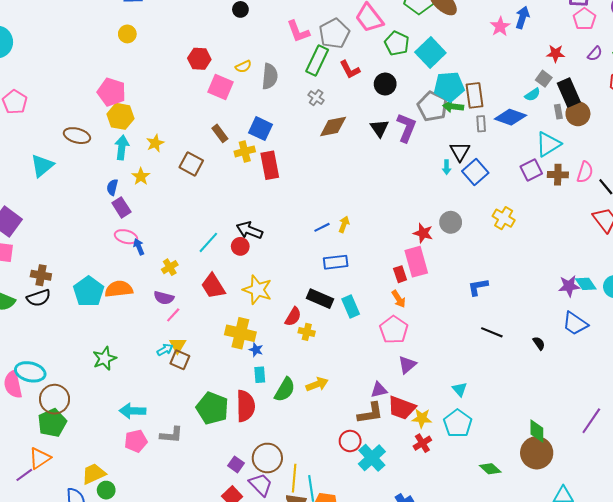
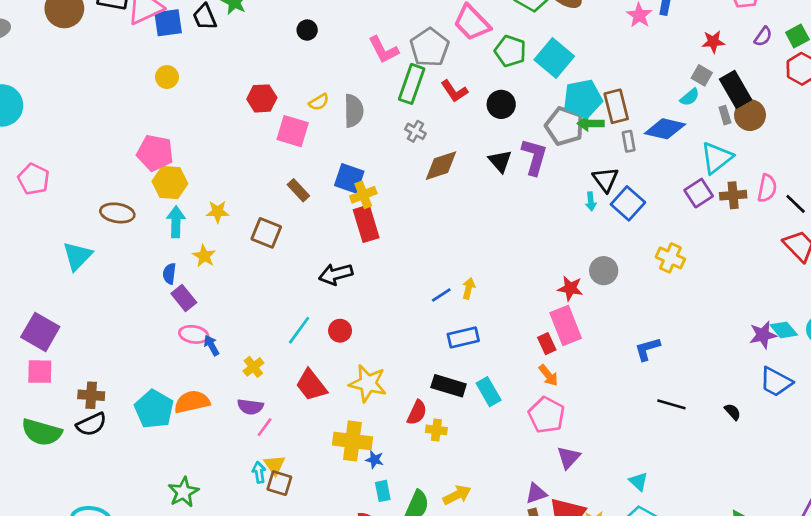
yellow star: (155, 143) -> (218, 212), turned 30
yellow cross: (245, 151) -> (363, 195), moved
black arrow: (249, 230) -> (336, 274), moved, turned -30
cyan arrow: (165, 350) -> (259, 472), turned -63

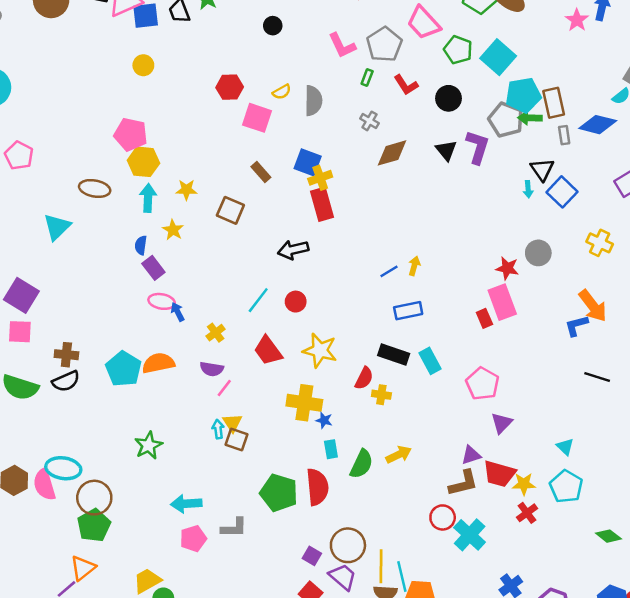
green rectangle: (412, 84) -> (367, 77), size x0.5
orange arrow: (548, 375) -> (593, 306), moved, size x1.6

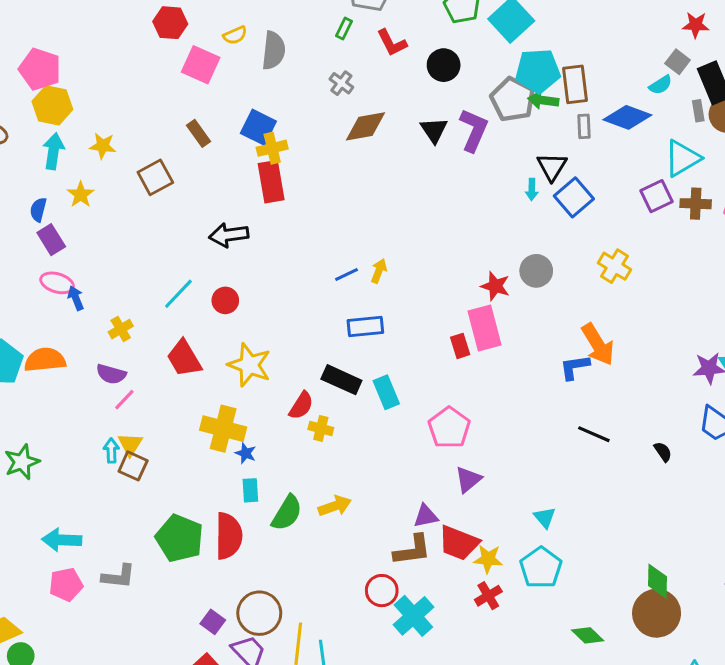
brown square: (230, 210) -> (155, 177), turned 32

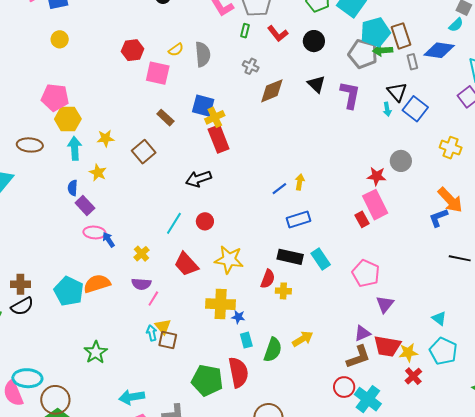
purple L-shape: (474, 130) -> (350, 95), moved

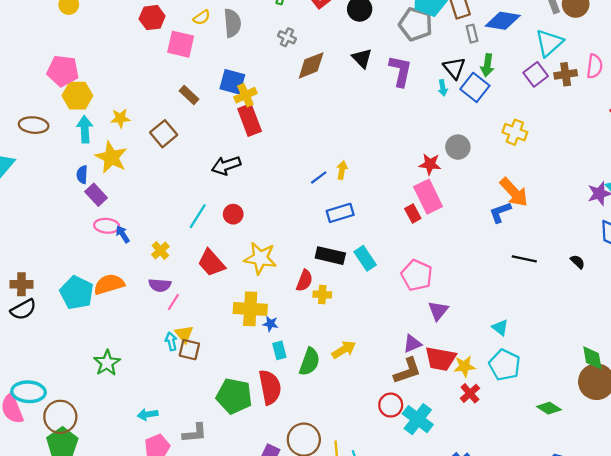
green arrow: (383, 50) -> (487, 65), moved, turned -78
yellow star: (98, 173) -> (111, 157), size x1.6
cyan arrow: (132, 397) -> (148, 414), size x0.7

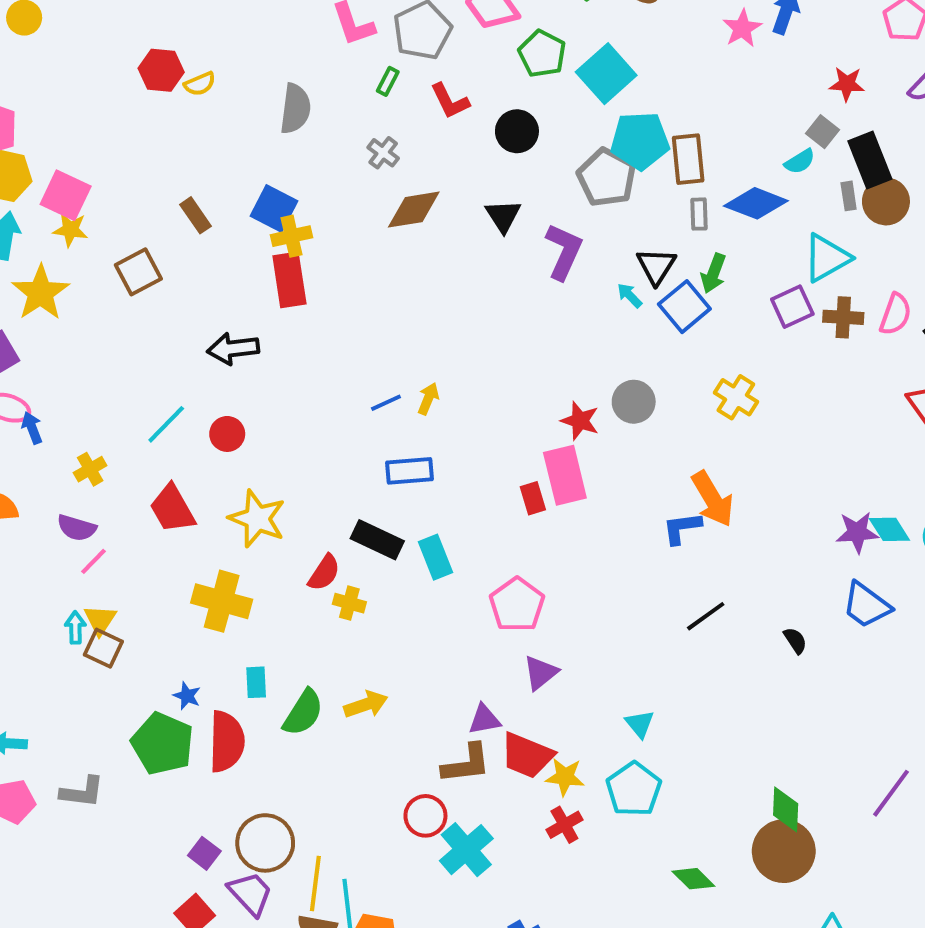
yellow semicircle: (202, 17) -> (200, 84), moved
pink square: (181, 44) -> (66, 195), moved
cyan arrow: (443, 88) -> (630, 295), turned 133
black line: (524, 259) -> (706, 616), turned -60
blue star: (270, 324) -> (187, 696), moved

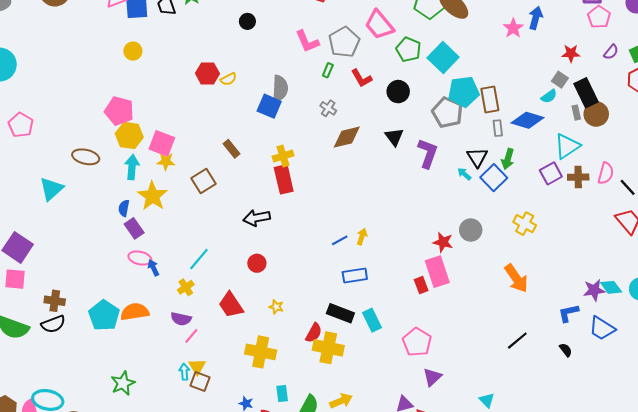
blue square: (274, 209) -> (269, 106), moved
cyan line: (166, 424) -> (199, 259), moved
yellow star: (257, 519) -> (276, 307), size x0.5
blue L-shape: (682, 528) -> (568, 313), moved
yellow cross: (349, 603) -> (328, 348), size x1.8

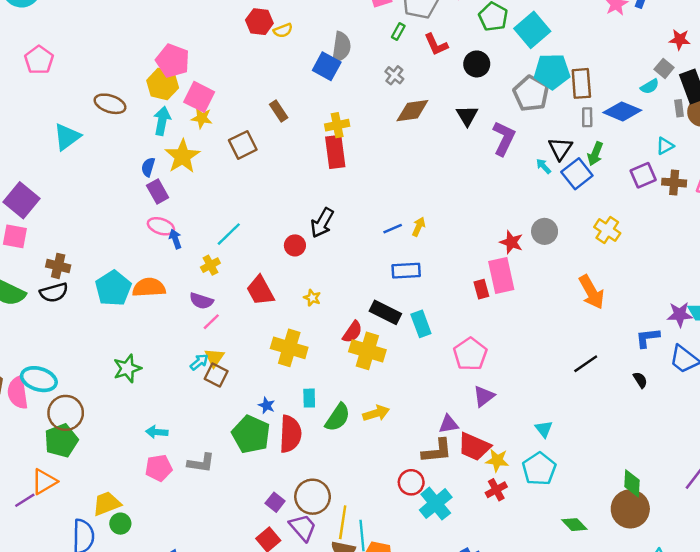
pink pentagon: (119, 111) -> (173, 61), moved
cyan triangle: (567, 146) -> (665, 146), size x0.6
black arrow: (257, 218) -> (322, 223), moved, turned -55
cyan arrow: (184, 372) -> (199, 362), turned 49

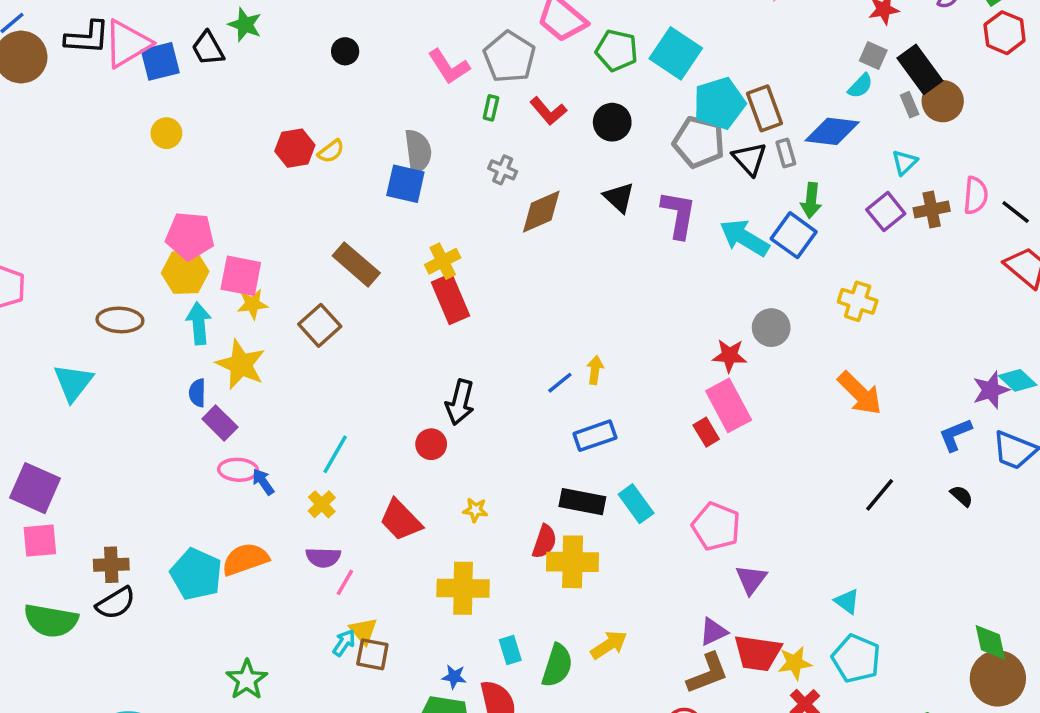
brown rectangle: (279, 111) -> (356, 264), size x1.5
black triangle: (560, 148) -> (749, 159), moved
cyan arrow: (543, 166) -> (744, 238), size x2.0

